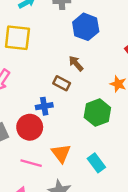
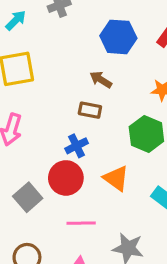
blue hexagon: (86, 27) -> (118, 37), moved
orange triangle: (61, 153) -> (116, 178), moved

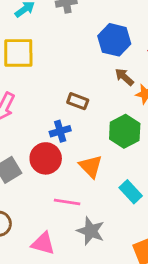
brown arrow: (101, 80) -> (124, 77), moved
pink line: (81, 223) -> (67, 202), moved

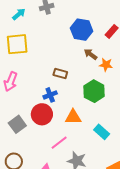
orange triangle: (91, 166) -> (73, 117), turned -42
pink line: (67, 202) -> (59, 143), turned -42

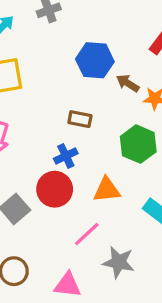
blue hexagon: (82, 30) -> (95, 60), moved

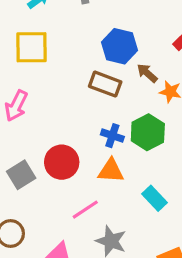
brown rectangle: (80, 119) -> (105, 84), moved, size x1.4
blue cross: (66, 156) -> (112, 136), moved, turned 35

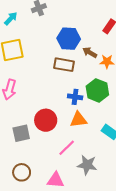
gray square: (21, 175) -> (21, 133), turned 30

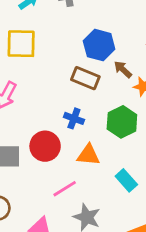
blue cross: (75, 97) -> (74, 118), moved

